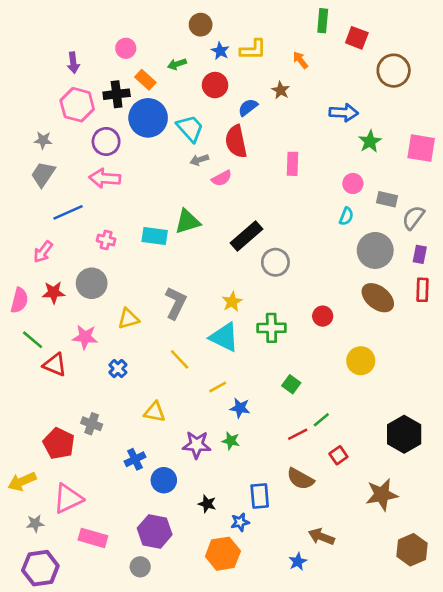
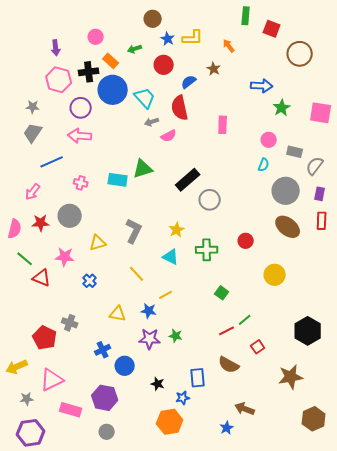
cyan triangle: (224, 337) -> (171, 257), size x0.7
blue star: (240, 408) -> (149, 311), moved
purple hexagon: (155, 531) -> (105, 398), moved

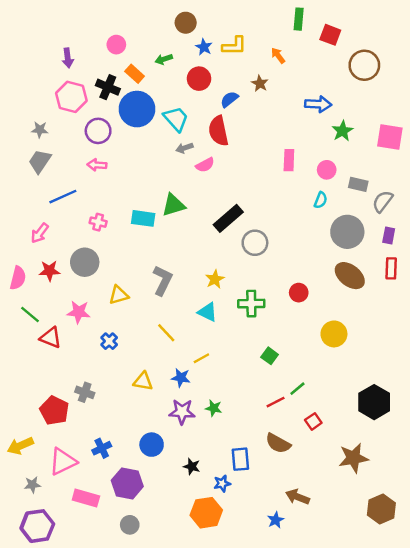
black cross: (89, 72) -> (108, 87), turned 30
pink rectangle: (223, 125) -> (289, 160), moved
pink arrow: (80, 136) -> (97, 165), size x0.7
blue cross: (103, 350) -> (102, 448), moved

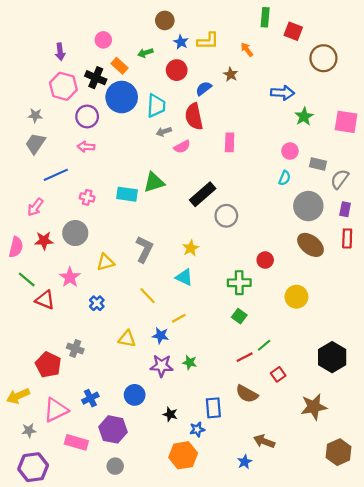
cyan trapezoid: (176, 119) -> (156, 106), turned 45
pink rectangle: (289, 160) -> (230, 142), moved
green cross: (251, 304) -> (239, 283), moved
pink star: (79, 312) -> (70, 277), turned 30

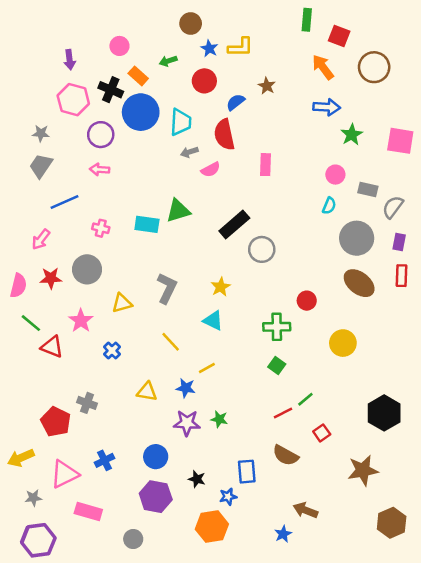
orange arrow: (247, 50) -> (323, 67), moved, size x1.5
purple hexagon: (113, 429) -> (156, 497), moved

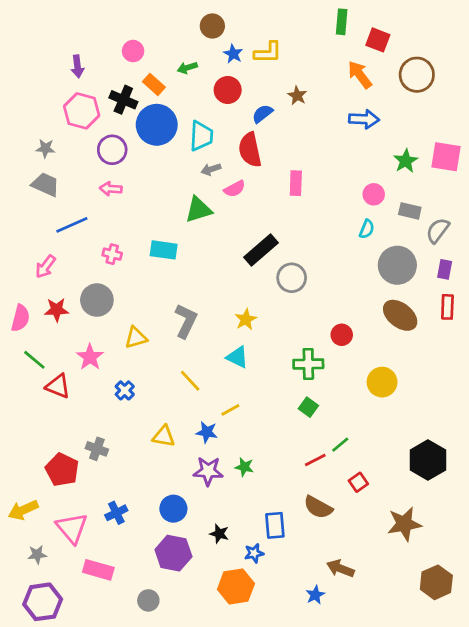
green star: (352, 135) -> (406, 161), moved
gray trapezoid: (41, 166) -> (45, 185), turned 80
green triangle: (178, 211) -> (198, 210), moved
pink triangle: (65, 474) -> (72, 528), turned -44

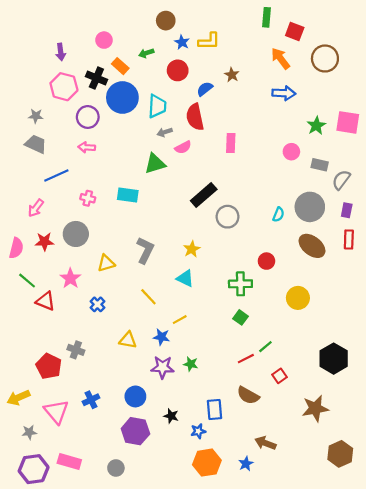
cyan semicircle: (367, 229) -> (278, 214), moved
pink rectangle: (98, 570) -> (69, 461), moved
orange hexagon: (236, 587) -> (207, 463), moved

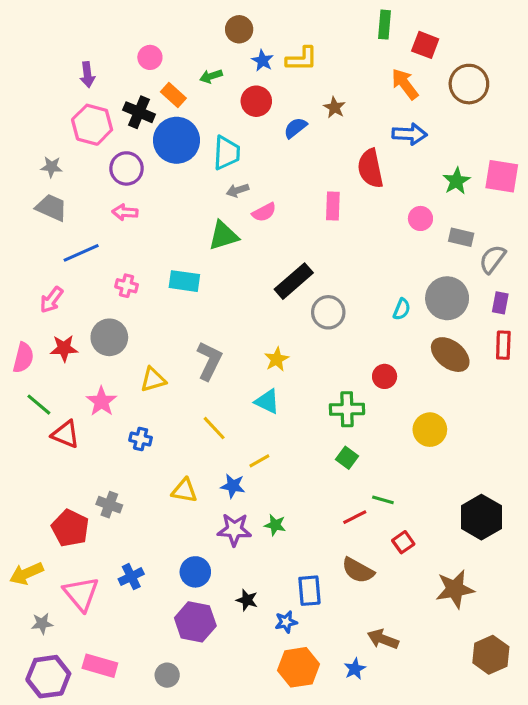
red semicircle: (195, 117) -> (370, 168), moved
blue cross: (97, 304) -> (141, 439), turned -32
green line: (265, 347) -> (383, 500), turned 56

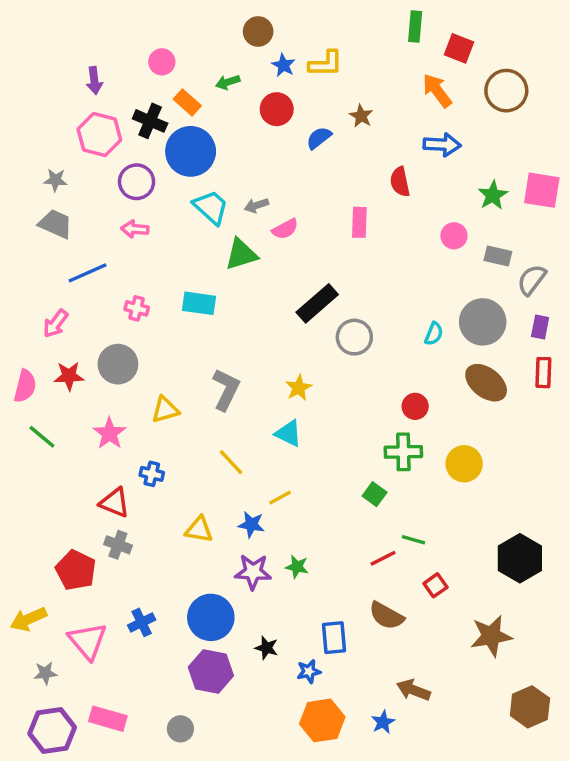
cyan trapezoid: (227, 153) -> (211, 207), moved, turned -51
red semicircle: (370, 168) -> (400, 182), size x0.7
green cross: (347, 409) -> (403, 452), moved
red triangle: (66, 434) -> (115, 503), moved
blue circle: (195, 572) -> (211, 617), size x1.4

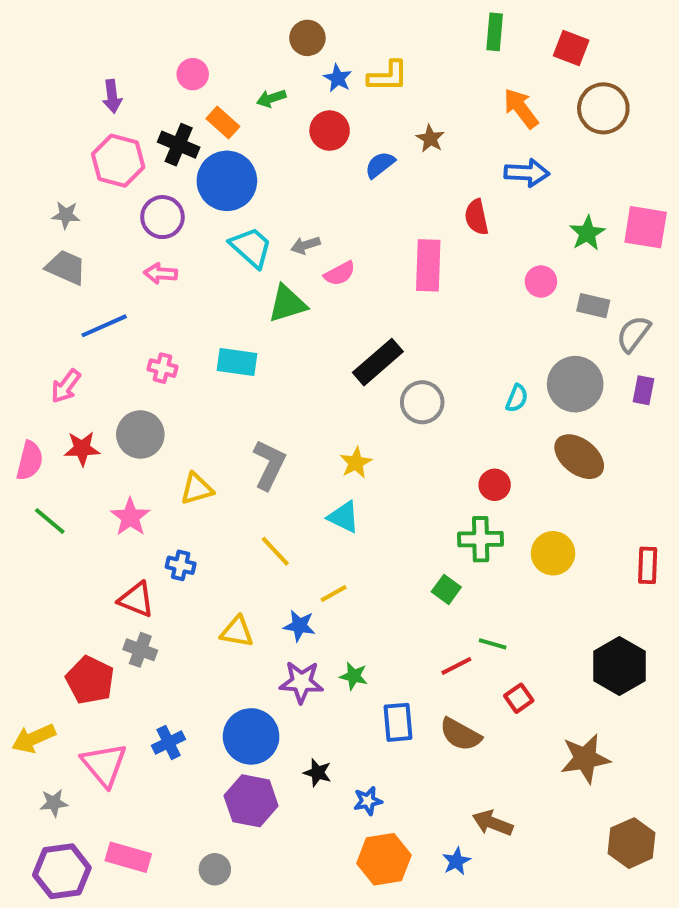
red square: (459, 48) -> (571, 48), moved
pink rectangle: (359, 222) -> (428, 265), size x1.4
red rectangle: (543, 373) -> (648, 565), moved
blue rectangle: (334, 638) -> (398, 722), moved

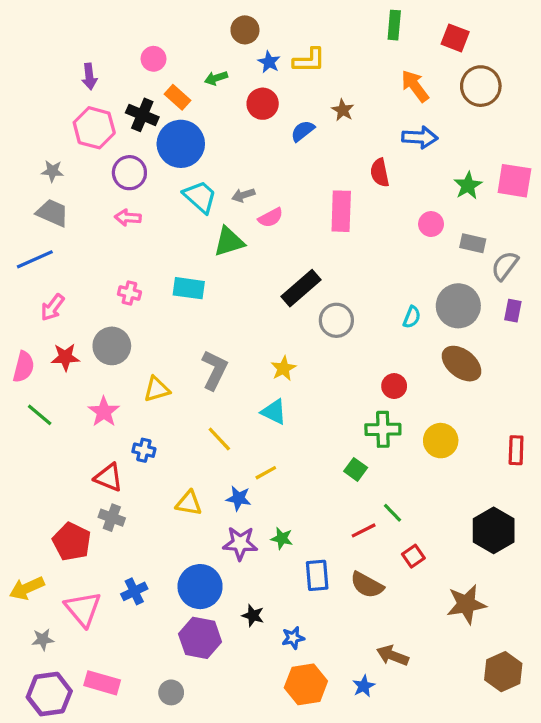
blue line: (104, 326) -> (35, 259), moved
green line: (493, 644) -> (393, 513), turned 30

